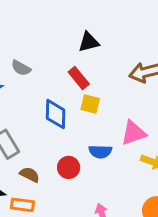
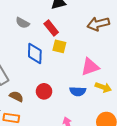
gray semicircle: (21, 68) -> (23, 23), moved
blue semicircle: (100, 152) -> (78, 91), moved

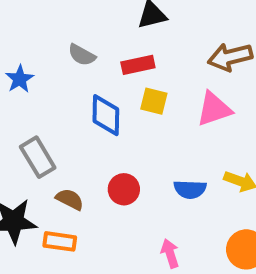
red rectangle: (51, 28) -> (138, 65), turned -63
pink triangle: (90, 67) -> (214, 109), moved

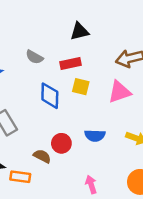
blue semicircle: (190, 189) -> (95, 136), moved
brown semicircle: (70, 199) -> (42, 156), moved

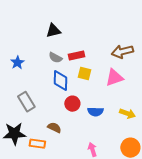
black triangle: (79, 31) -> (53, 31), moved
gray semicircle: (34, 57) -> (55, 58), moved
red circle: (61, 143) -> (72, 104), moved

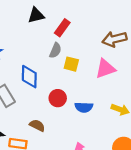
red rectangle: (76, 56) -> (62, 28), moved, turned -42
gray semicircle: (55, 58) -> (55, 50), moved, turned -96
blue diamond: (60, 81) -> (29, 77), moved

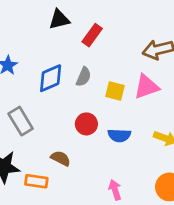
gray semicircle: (55, 50) -> (84, 77), moved
yellow square: (71, 64) -> (115, 91), moved
blue diamond: (29, 77) -> (51, 78), moved, turned 65

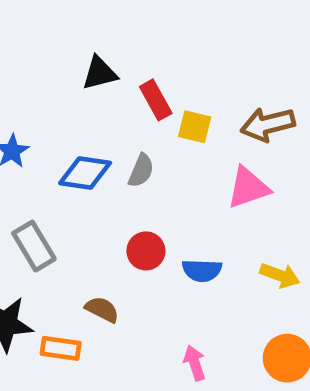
red rectangle: (92, 35) -> (156, 100), turned -65
blue diamond: (51, 78) -> (85, 173), turned 32
yellow square: (115, 91) -> (195, 127), moved

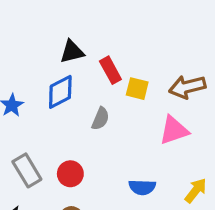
blue diamond: (85, 173) -> (60, 92), moved, turned -36
red circle: (146, 251) -> (70, 174), moved
yellow arrow: (280, 275) -> (196, 190), turned -72

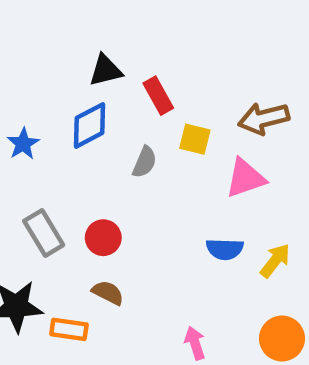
yellow square: (137, 89) -> (195, 139), moved
blue semicircle: (142, 187) -> (225, 249), moved

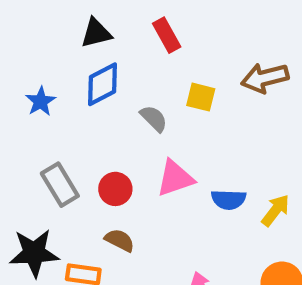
black triangle: (106, 70) -> (96, 33), moved
red rectangle: (158, 96) -> (167, 35), moved
gray semicircle: (145, 162) -> (154, 118), turned -68
pink triangle: (245, 178) -> (175, 178), moved

